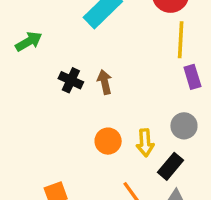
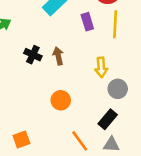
purple rectangle: (192, 77) -> (87, 22), moved
yellow arrow: (145, 143) -> (101, 67), moved

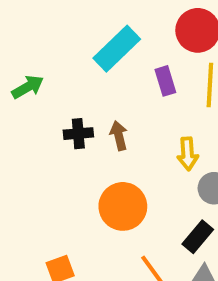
black cross: (33, 55) -> (78, 134), turned -30
orange circle: (61, 100) -> (123, 206), size x1.5

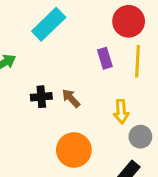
cyan rectangle: (117, 49) -> (49, 24), moved
brown arrow: (119, 136) -> (71, 98), turned -30

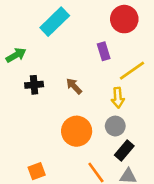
yellow line: (137, 61) -> (132, 71), moved, turned 52
black cross: (41, 97) -> (34, 85), moved
gray circle: (140, 137) -> (115, 126), moved

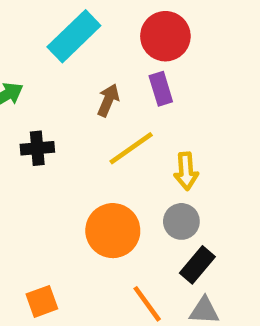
red circle: (124, 19) -> (165, 36), moved
yellow line: (132, 71) -> (131, 148), moved
brown arrow: (74, 86) -> (108, 100), moved, turned 66

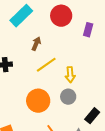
purple rectangle: (161, 89) -> (88, 30), moved, turned 32
black rectangle: (197, 265) -> (92, 116), moved

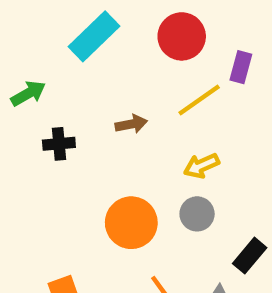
brown arrow: (36, 44) -> (131, 124), moved, turned 56
yellow line: (46, 65) -> (199, 100), moved
yellow arrow: (70, 75) -> (201, 166), turned 70

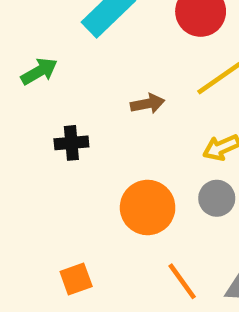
black cross: (59, 144) -> (71, 143), moved

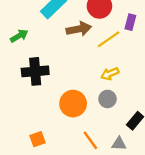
brown arrow: (148, 104) -> (79, 29), moved, size x1.5
black cross: (71, 143) -> (35, 71), size x1.6

